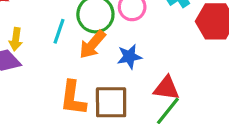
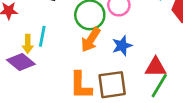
cyan line: (59, 31) -> (42, 36), moved

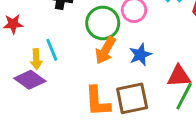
cyan line: (42, 36) -> (52, 50), turned -30

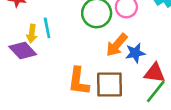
orange arrow: (105, 50) -> (117, 45), moved
blue star: (140, 55) -> (135, 53), moved

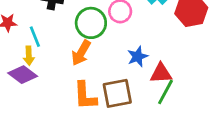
cyan line: (47, 28) -> (35, 37), moved
orange arrow: (117, 45) -> (81, 53), moved

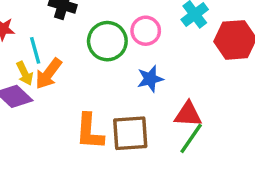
orange arrow: (81, 53) -> (48, 74), moved
yellow arrow: (29, 56) -> (25, 73), turned -30
blue star: (138, 56) -> (150, 79), moved

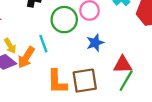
cyan line: (35, 50) -> (43, 44), moved
orange arrow: (48, 74) -> (26, 57), moved

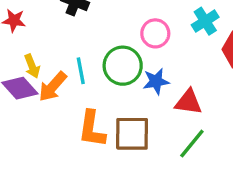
green circle: (64, 20) -> (123, 66), moved
red triangle: (123, 65) -> (188, 102), moved

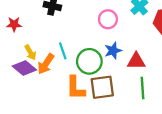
green circle: (123, 66) -> (89, 61), moved
green line: (192, 144) -> (142, 88), turned -35

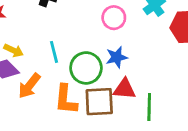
yellow arrow: (30, 52) -> (14, 50), turned -40
red triangle: (136, 61) -> (124, 89), moved
orange arrow: (46, 64) -> (29, 86), moved

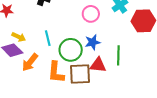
green line: (149, 107) -> (118, 55), moved

